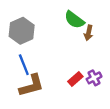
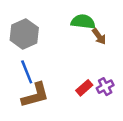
green semicircle: (74, 20) -> (83, 22), turned 150
brown arrow: (89, 33) -> (99, 36), turned -48

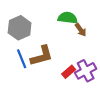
purple cross: (105, 87) -> (86, 71), size x1.5
brown L-shape: (35, 95) -> (42, 56), moved

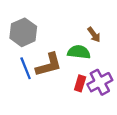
green semicircle: (68, 18) -> (79, 52), moved
red rectangle: (69, 72) -> (80, 83), turned -32

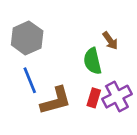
green semicircle: (79, 52) -> (92, 61), turned -110
brown L-shape: (49, 65) -> (56, 101), moved

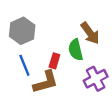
brown arrow: (110, 41) -> (90, 33), size x1.5
red rectangle: (94, 98) -> (54, 61), moved

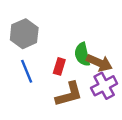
brown arrow: (90, 33) -> (99, 63), moved, turned -30
brown L-shape: (46, 82) -> (69, 94), moved

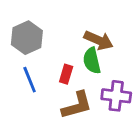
brown arrow: (99, 63) -> (99, 40), moved
purple cross: (104, 86) -> (116, 96), turned 35

